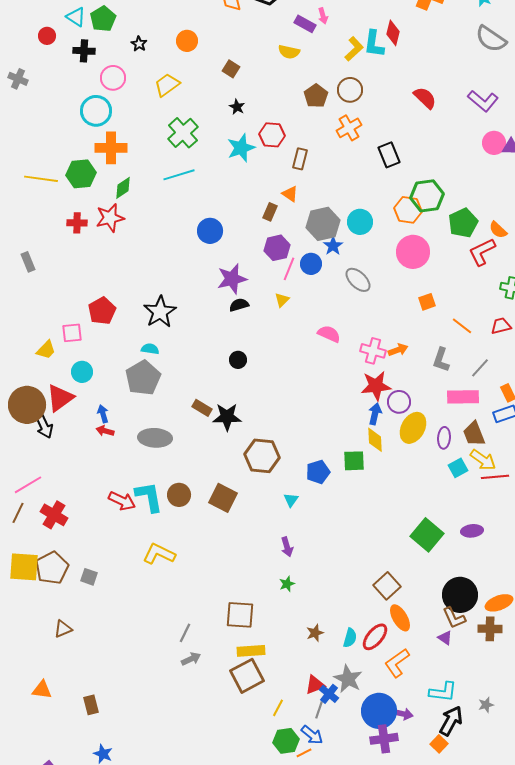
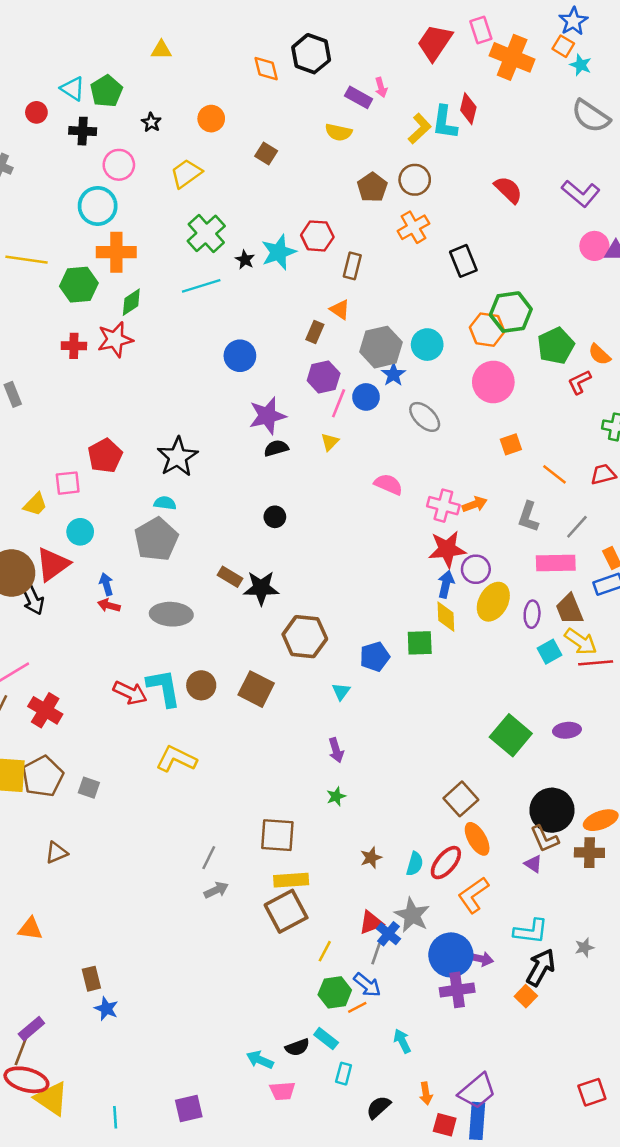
black star: (237, 107) -> (245, 260), moved
yellow line: (41, 179) -> (26, 260), moved
red L-shape: (482, 252) -> (579, 382), size x0.7
brown rectangle: (91, 705) -> (91, 979), moved

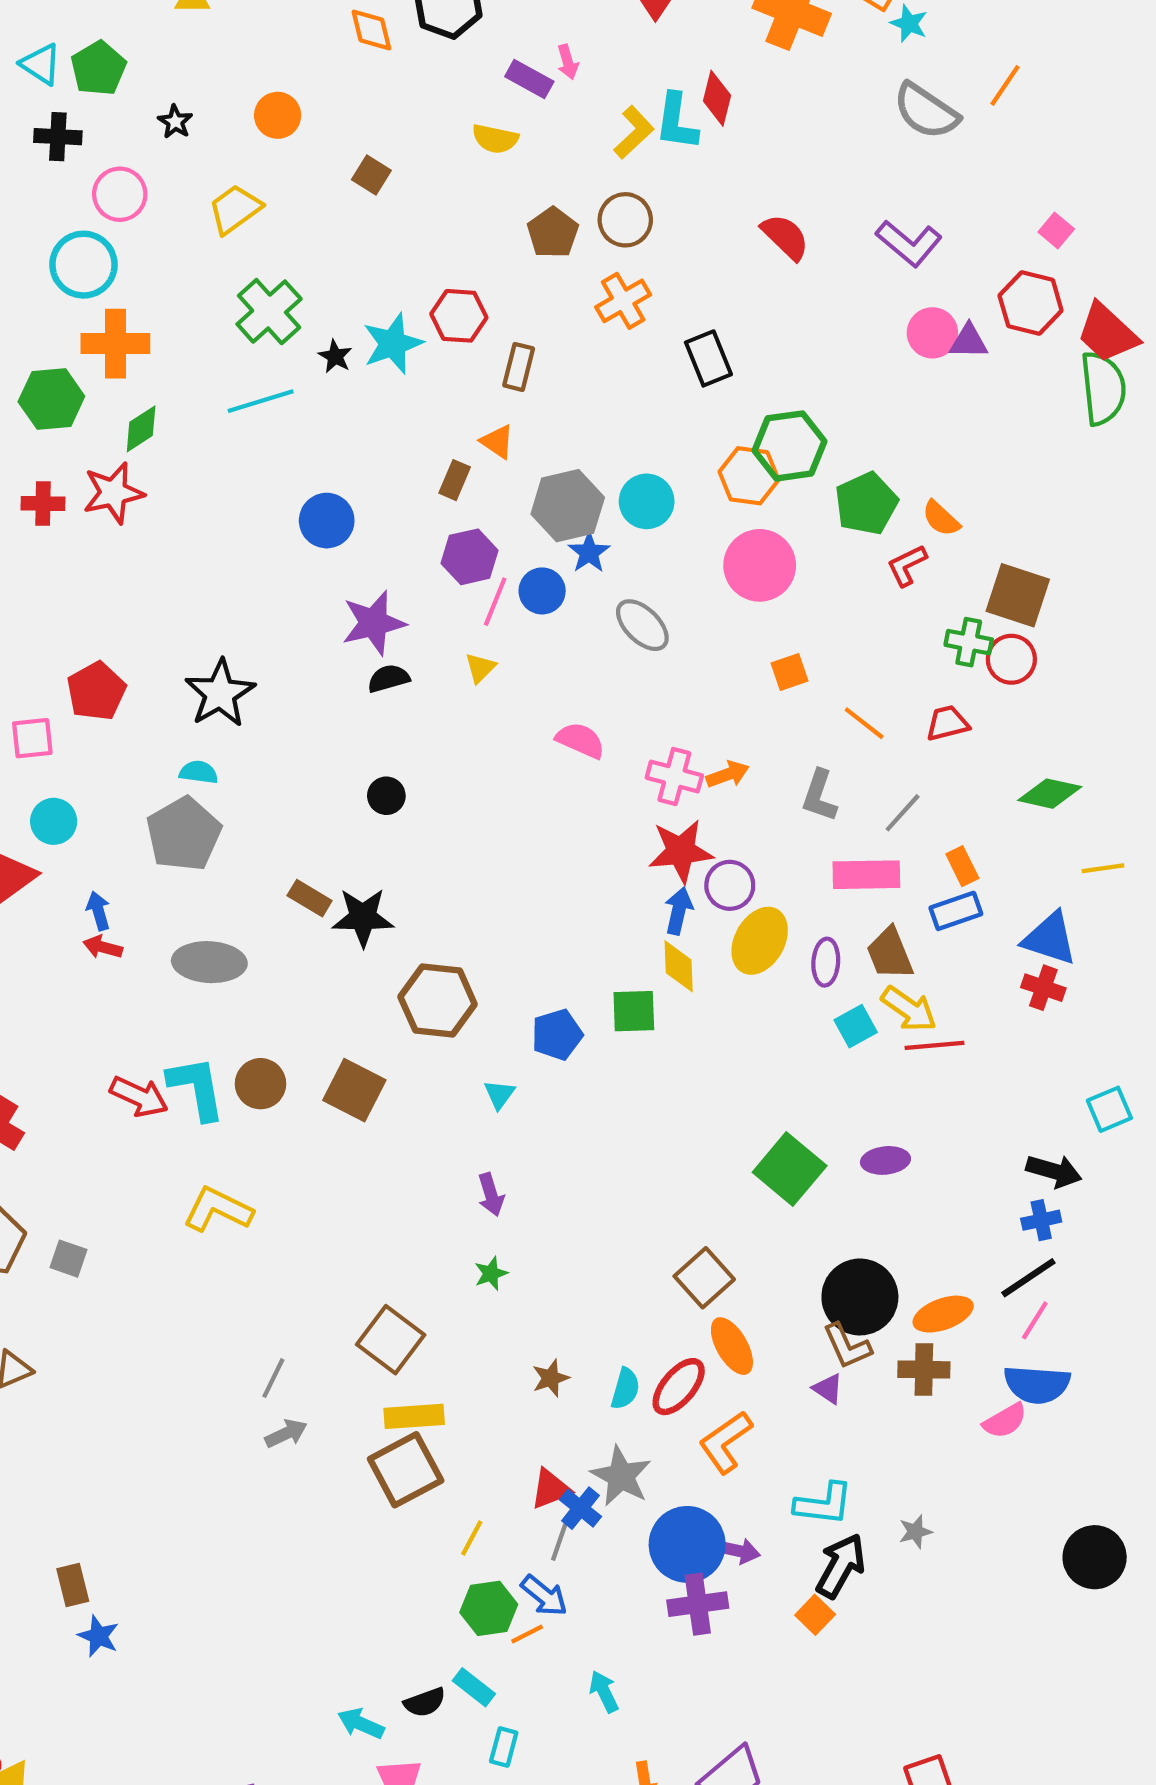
brown square: (277, 835) -> (391, 1340), turned 33

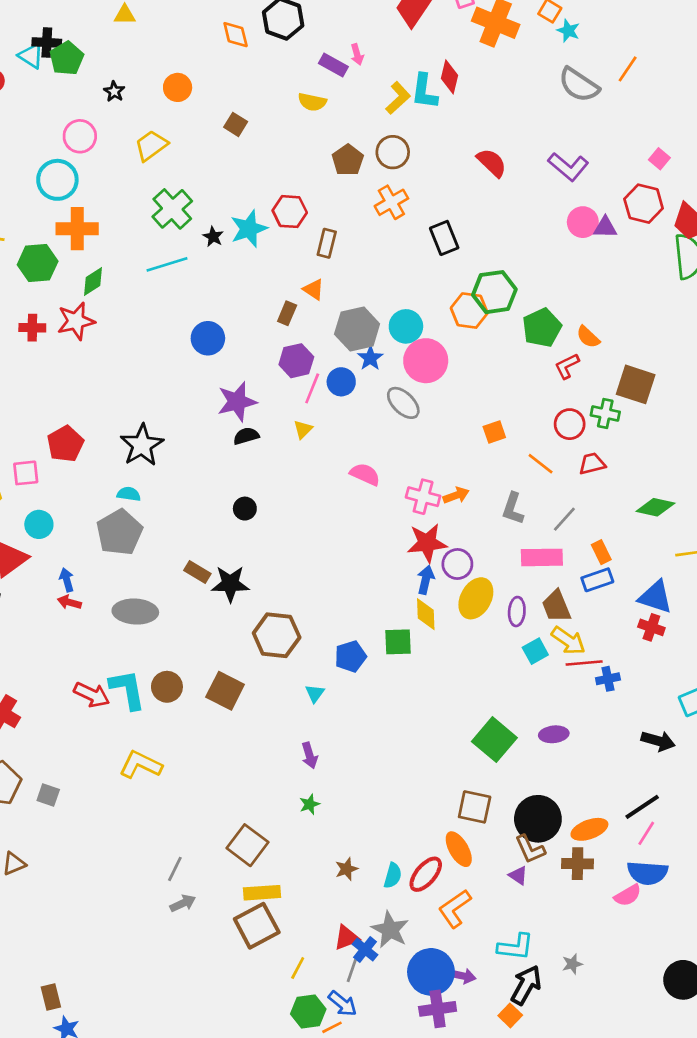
black cross: (58, 137) -> (47, 43), moved
pink circle: (760, 565) -> (426, 361), moved
red circle: (1011, 659) -> (570, 424), moved
blue cross: (1041, 1220) -> (608, 679), moved
brown square: (704, 1278) -> (475, 807), moved, turned -36

